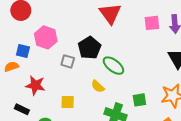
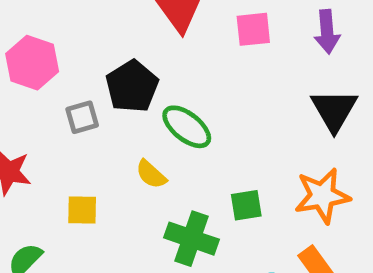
pink square: (152, 23) -> (253, 29), moved
gray square: (68, 61) -> (82, 117), turned -32

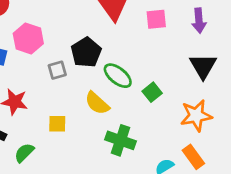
yellow semicircle: (151, 174) -> (97, 103), size x1.4
green square: (246, 205) -> (152, 92), moved, turned -30

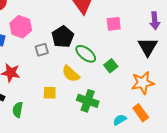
pink square: (156, 19) -> (114, 24), moved
purple arrow: (199, 21) -> (155, 21), moved
yellow square: (57, 124) -> (50, 93), moved
green semicircle: (24, 153) -> (18, 110), turned -35

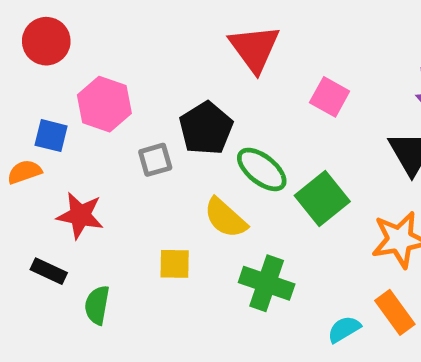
pink square: (114, 24) -> (330, 97), turned 35
green square: (111, 66) -> (322, 199), size x1.5

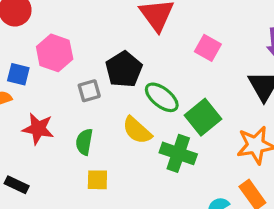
yellow square: (175, 264) -> (97, 180), moved
black rectangle: (49, 271) -> (17, 185), moved
green cross: (267, 283) -> (178, 153), moved
green semicircle: (97, 305) -> (84, 142), moved

